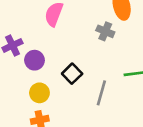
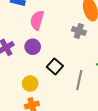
purple circle: (34, 60) -> (33, 47), moved

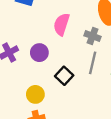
pink semicircle: (37, 20) -> (62, 24), moved
gray line: (79, 80) -> (93, 63), moved

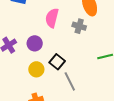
gray line: (93, 63) -> (70, 81), moved, turned -36
yellow circle: (35, 94) -> (36, 69), moved

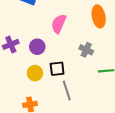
gray cross: (79, 26) -> (86, 50), moved
black square: (57, 62) -> (57, 69), turned 35

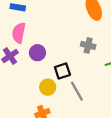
pink semicircle: (59, 24) -> (19, 33), moved
yellow circle: (35, 73) -> (48, 87), moved

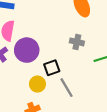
purple circle: (37, 53) -> (27, 50), size x1.5

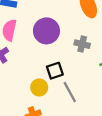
purple circle: (27, 50) -> (46, 31), moved

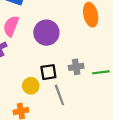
gray cross: (82, 44) -> (76, 67), moved, turned -32

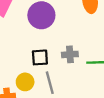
yellow circle: (31, 86) -> (25, 82), moved

